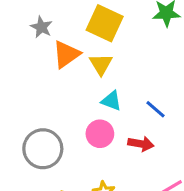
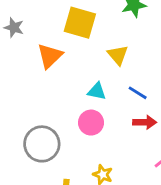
gray star: (41, 27) -> (14, 28), moved
yellow triangle: (101, 64) -> (118, 55), moved
red arrow: (141, 144) -> (145, 122), moved

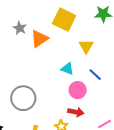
gray star: (14, 28) -> (20, 28), moved
red arrow: (145, 122) -> (76, 112), moved
pink circle: (91, 123) -> (78, 90), moved

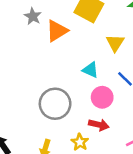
gray circle: (23, 98) -> (55, 104), moved

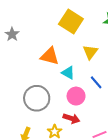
gray star: (33, 16) -> (12, 34), moved
orange triangle: (57, 31) -> (50, 56), moved, turned 42

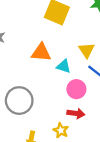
yellow triangle: (90, 52) -> (86, 50), moved
gray circle: (37, 98) -> (19, 101), moved

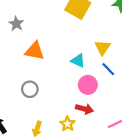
orange triangle: (41, 52) -> (35, 51), moved
gray circle: (19, 101) -> (30, 89), size x0.6

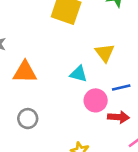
blue line: (108, 69) -> (121, 87), moved, turned -48
red arrow: (84, 109) -> (118, 117), moved

